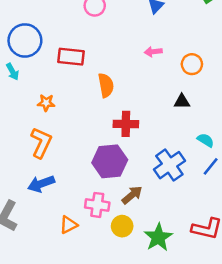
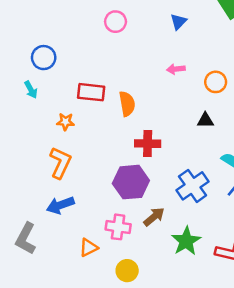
blue circle: (25, 40) -> (44, 58), size x0.7
red rectangle: (71, 57) -> (91, 92), moved
yellow circle: (122, 226) -> (127, 271), moved
green star: (158, 237) -> (186, 241), moved

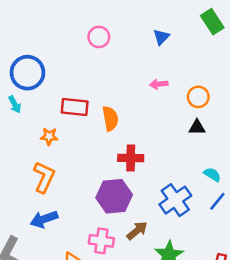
blue circle: (44, 58) -> (27, 73), size x1.4
black triangle: (205, 120) -> (197, 127), moved

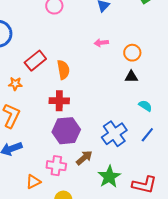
red rectangle: (75, 107) -> (35, 61), turned -45
red cross: (131, 158) -> (59, 101), moved
cyan semicircle: (212, 175) -> (145, 106), moved

